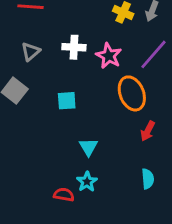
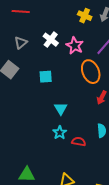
white cross: (74, 47) -> (51, 40), turned 35
red semicircle: (64, 195) -> (79, 142), moved

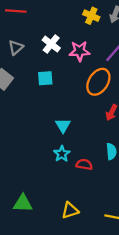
pink star: (75, 46) -> (79, 51), turned -30
orange ellipse: (91, 72) -> (98, 82), turned 55
cyan square: (46, 77) -> (45, 78), moved

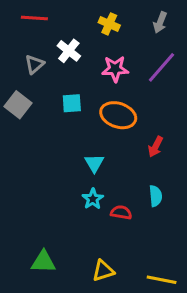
yellow cross: (91, 16) -> (109, 24), moved
white cross: (51, 44) -> (69, 51), moved
orange ellipse: (98, 82) -> (118, 115), moved, turned 76

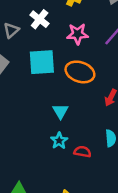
cyan square: (72, 103) -> (42, 62), size x1.6

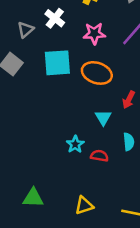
cyan triangle: (60, 111) -> (103, 118), moved

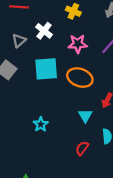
cyan star: (75, 144) -> (41, 124), moved
red semicircle: (99, 156) -> (82, 148), turned -64

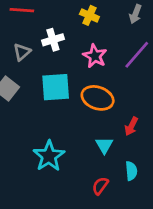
white cross: (44, 31) -> (53, 40), turned 35
pink star: (78, 44) -> (95, 56), turned 30
cyan star: (41, 124) -> (49, 156), size x1.6

